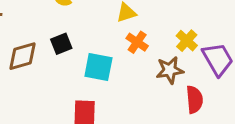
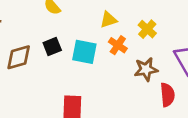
yellow cross: (187, 41) -> (147, 29), moved
cyan square: (98, 67) -> (84, 52), moved

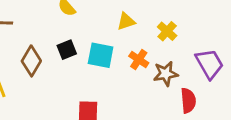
orange cross: (118, 45) -> (139, 60), moved
brown diamond: (19, 57) -> (31, 61), turned -44

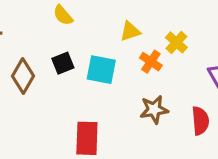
orange cross: (139, 60) -> (151, 62), moved
brown star: (166, 74) -> (154, 110), moved

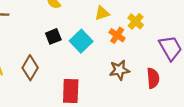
cyan square: (101, 70) -> (81, 41), turned 35
brown diamond: (23, 76) -> (30, 68), moved

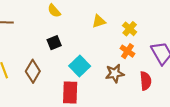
orange cross: (117, 35) -> (127, 51), moved
cyan square: (81, 41) -> (80, 66), moved

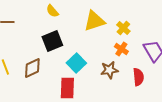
yellow triangle: (99, 21) -> (94, 21), size x1.6
black square: (54, 43) -> (52, 41), size x1.5
brown diamond: (33, 71) -> (32, 68), turned 35

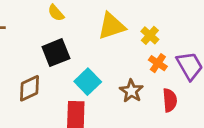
orange cross: (121, 49) -> (158, 63), moved
brown star: (109, 70) -> (131, 91), turned -30

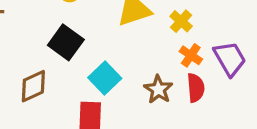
black square: (56, 53) -> (66, 42), turned -32
red semicircle: (170, 100) -> (196, 88), moved

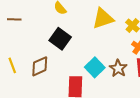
cyan square: (105, 78) -> (95, 67), moved

